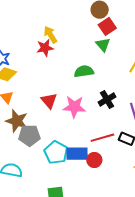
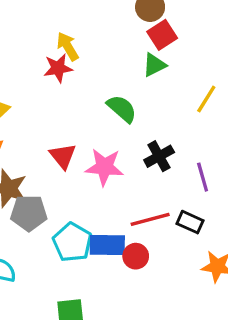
green triangle: (103, 45) -> (154, 65), turned 42
green semicircle: (84, 71) -> (122, 109), turned 48

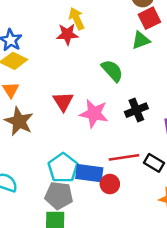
gray pentagon: (29, 213) -> (59, 196), moved

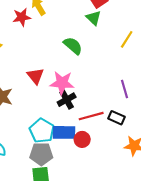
red star: (67, 34) -> (22, 17), moved
green triangle: (141, 40) -> (94, 18), turned -49
black cross: (136, 110) -> (67, 100), moved

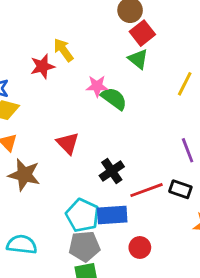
pink star: (62, 83) -> (97, 86), moved, size x0.7
red circle: (82, 139) -> (140, 247), moved

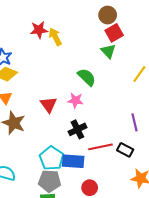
red star: (42, 66) -> (39, 30), moved
pink star: (97, 86) -> (75, 100), moved

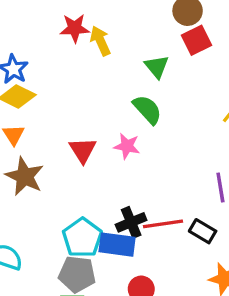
green triangle: (108, 51) -> (157, 67), moved
black cross: (77, 129) -> (131, 222), moved

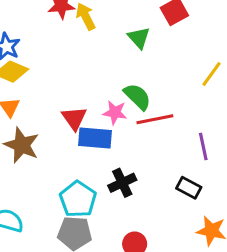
green semicircle: (147, 109) -> (137, 97), moved
red line: (163, 224) -> (155, 119), moved
blue rectangle: (117, 245) -> (95, 138), moved

